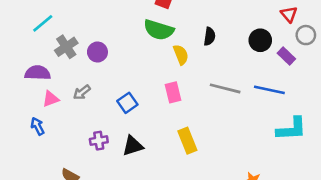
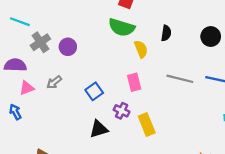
cyan line: (43, 23) -> (20, 22), turned 60
purple cross: (99, 141) -> (122, 111), moved, turned 35

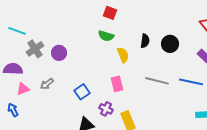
green semicircle: (122, 27) -> (106, 36), size x0.7
black circle: (211, 37) -> (170, 44), moved

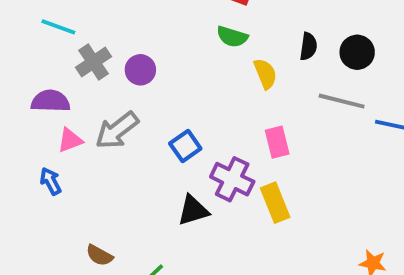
gray line: (157, 81) -> (342, 101), moved
gray arrow: (47, 84) -> (117, 130), size x1.6
pink rectangle: (117, 84) -> (277, 142), moved
purple cross: (106, 109) -> (232, 179), size x1.5

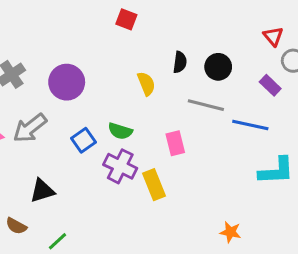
green semicircle: (232, 37) -> (120, 131), moved
purple circle: (140, 70) -> (67, 82), moved, size x1.5
pink rectangle: (277, 142) -> (175, 143), moved
black triangle: (193, 210) -> (42, 191), moved

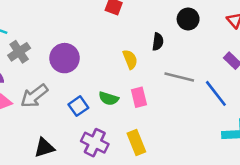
black circle: (218, 67) -> (188, 19), moved
blue line: (250, 125) -> (216, 93), turned 40
pink rectangle: (175, 143) -> (139, 97), moved
purple cross: (120, 166) -> (95, 143), moved

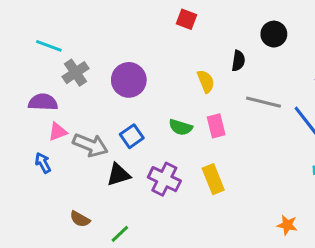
gray arrow: (34, 96) -> (90, 145), moved, turned -120
blue square: (78, 106) -> (132, 136), moved
black triangle: (44, 148) -> (118, 175), moved

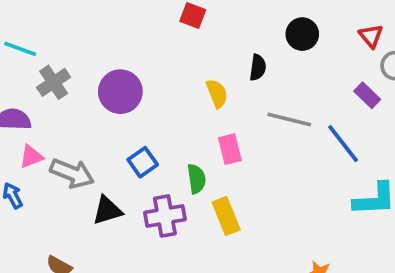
green semicircle: (181, 127) -> (196, 179), moved, turned -115
blue square: (132, 136) -> (143, 162), moved
purple cross: (164, 179) -> (165, 216), turned -36

